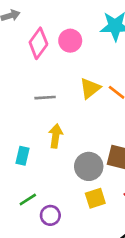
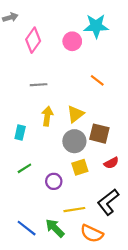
pink circle: (70, 41) -> (72, 41), moved
yellow triangle: (90, 88) -> (75, 114), moved
purple circle: (50, 215) -> (54, 181), moved

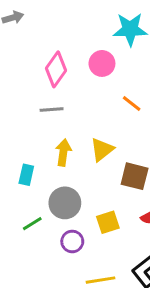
pink diamond: (33, 40) -> (56, 69), moved
pink circle: (72, 41) -> (102, 63), moved
gray circle: (74, 141) -> (65, 203), moved

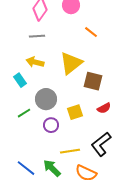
yellow triangle: (102, 150) -> (71, 63), size x1.4
yellow arrow: (63, 152) -> (35, 62), moved, turned -84
cyan rectangle: (26, 175) -> (20, 80), turned -48

